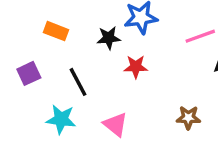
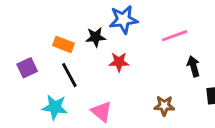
orange rectangle: (56, 31) -> (64, 44), moved

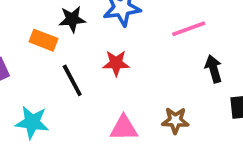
black star: (96, 37) -> (72, 19), moved
black line: (69, 75) -> (72, 80), moved
pink triangle: (101, 112) -> (124, 128), moved, turned -40

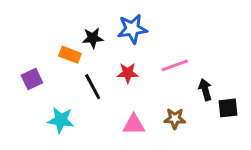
pink line: (189, 29) -> (175, 65), moved
black arrow: (214, 69) -> (205, 90), moved

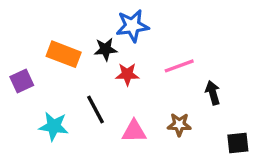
black star: (93, 38) -> (106, 49), moved
orange rectangle: (70, 55) -> (64, 54), size x1.4
black line: (93, 87) -> (95, 110), moved
black square: (228, 108) -> (238, 143), moved

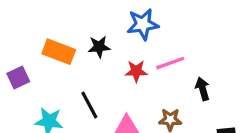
blue star: (132, 26) -> (143, 24), moved
red star: (127, 74) -> (136, 71), moved

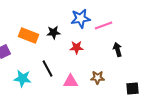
pink line: (170, 63) -> (104, 25), moved
black arrow: (203, 89) -> (118, 49), moved

